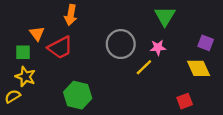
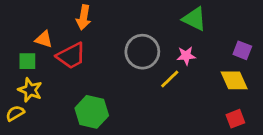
green triangle: (165, 16) -> (194, 19), turned -35
orange triangle: (37, 34) -> (44, 39), turned -35
red square: (185, 101) -> (235, 119), moved

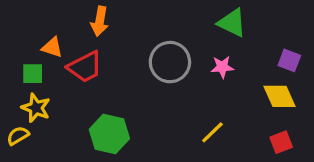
yellow line: (170, 79) -> (212, 132), moved

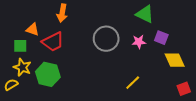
purple square: (289, 60) -> (161, 38), moved
green hexagon: (109, 134) -> (48, 74), moved
red square: (281, 142) -> (184, 89), moved

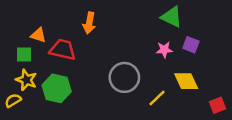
orange arrow: (62, 13) -> (89, 23), moved
gray circle: (106, 39) -> (124, 77), moved
red trapezoid: (53, 42) -> (63, 50), turned -140
yellow diamond: (175, 60) -> (186, 81), moved

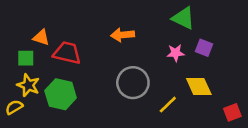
orange arrow: (89, 23) -> (123, 35), moved, turned 75

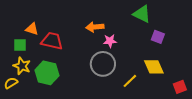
pink star: (176, 53) -> (110, 41), moved

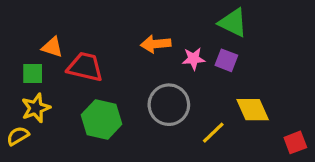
purple square: (158, 37) -> (226, 60), moved
pink star: (110, 41) -> (193, 59), moved
yellow star: (22, 66) -> (36, 108), turned 30
green hexagon: (47, 73) -> (102, 119), moved

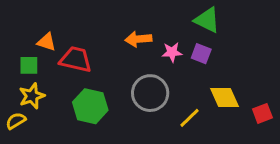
red square: (295, 142) -> (262, 113), moved

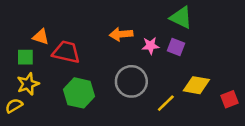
yellow diamond: (225, 97) -> (196, 85), turned -56

